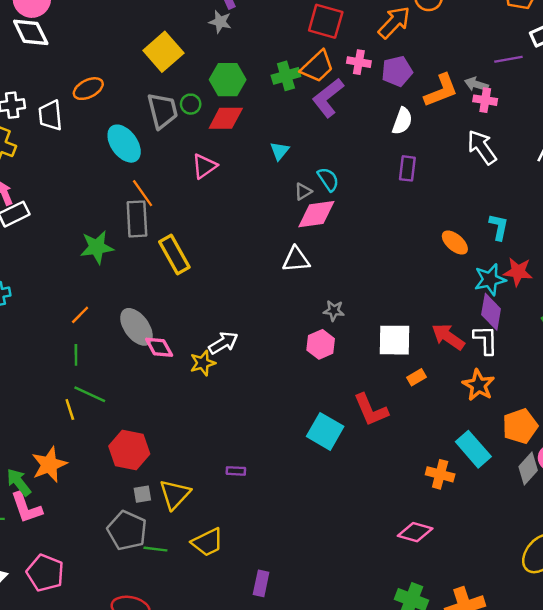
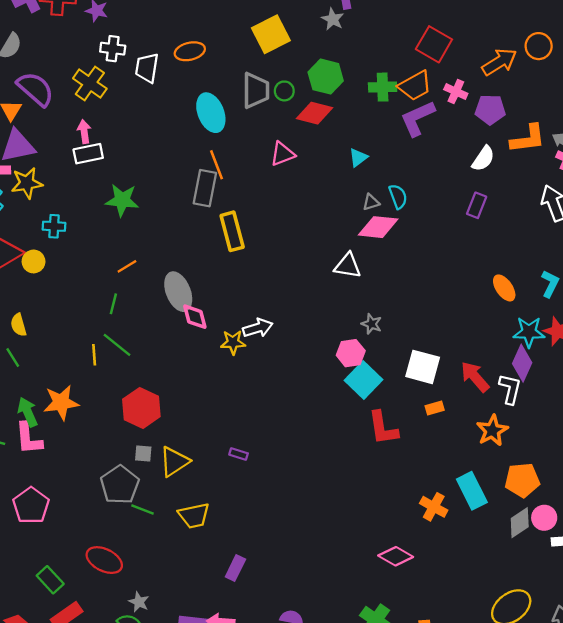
green star: (97, 247) -> (122, 200), moved
cyan square: (325, 431) -> (364, 380), moved

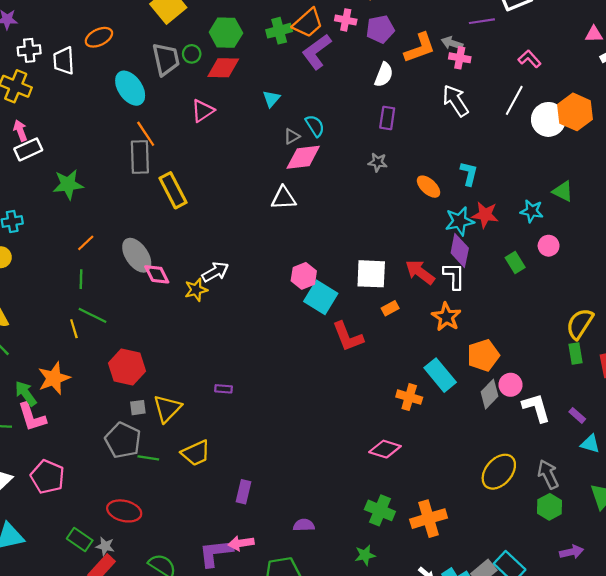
gray star: (372, 324) -> (378, 162), moved
gray star: (139, 602) -> (105, 546), moved

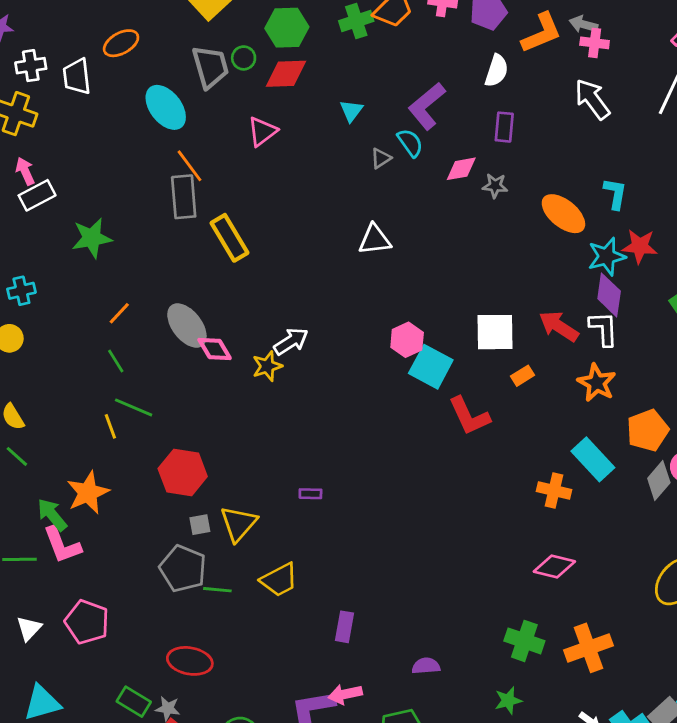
purple L-shape: (317, 52) -> (427, 106), moved
pink diamond: (303, 157) -> (461, 169), moved, size x0.7
orange ellipse: (429, 187) -> (563, 214), size x1.4
green line: (81, 279) -> (116, 361), turned -30
pink diamond: (385, 449) -> (554, 566), moved

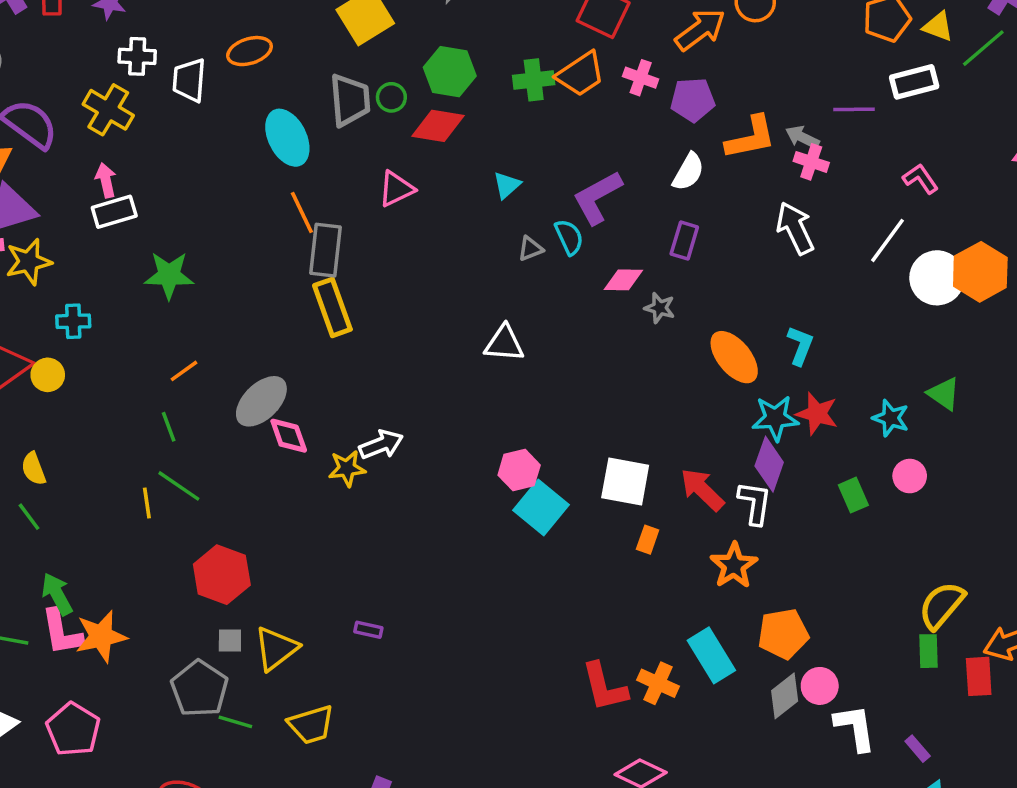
gray rectangle: (184, 197) -> (325, 250), moved
gray ellipse: (187, 325) -> (261, 401), turned 72
orange rectangle: (522, 376) -> (648, 540), turned -50
red L-shape: (469, 416) -> (604, 687), moved
orange star: (88, 493) -> (101, 636), moved

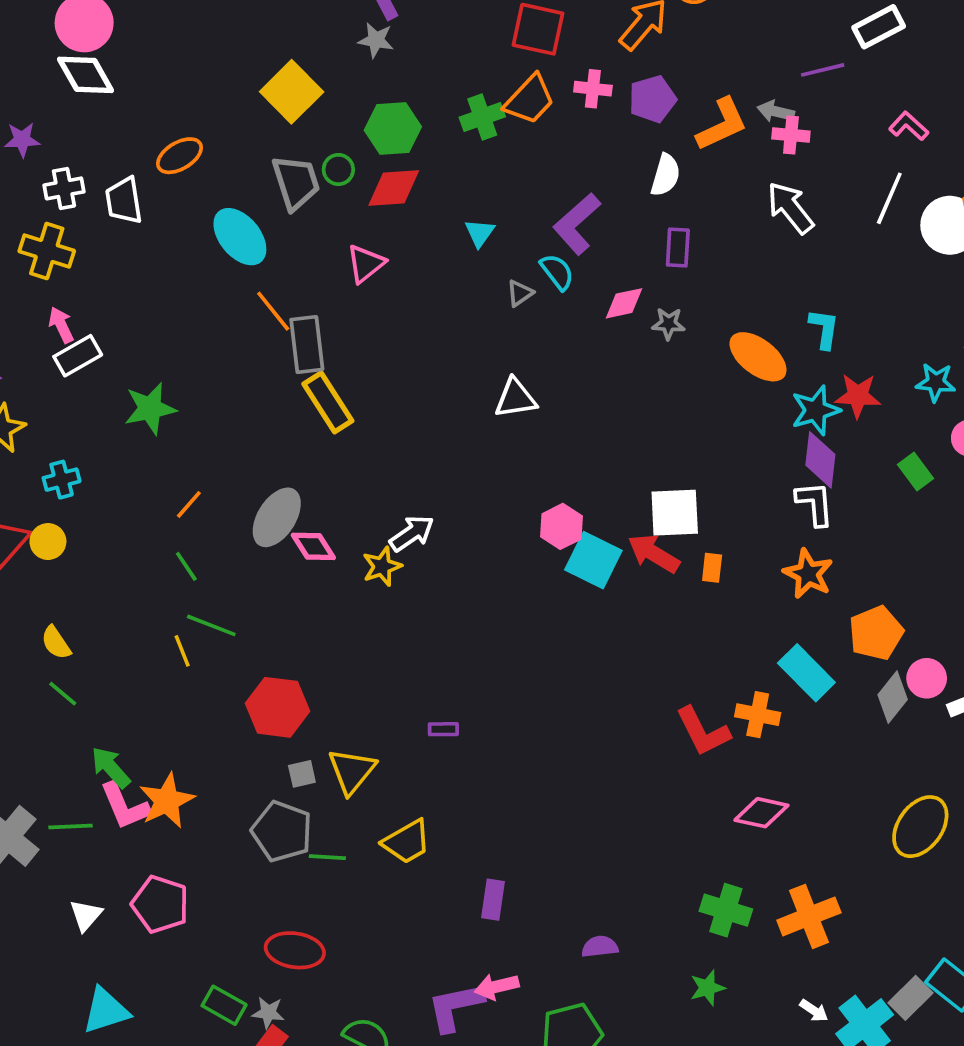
red arrow: (702, 490) -> (654, 553), moved

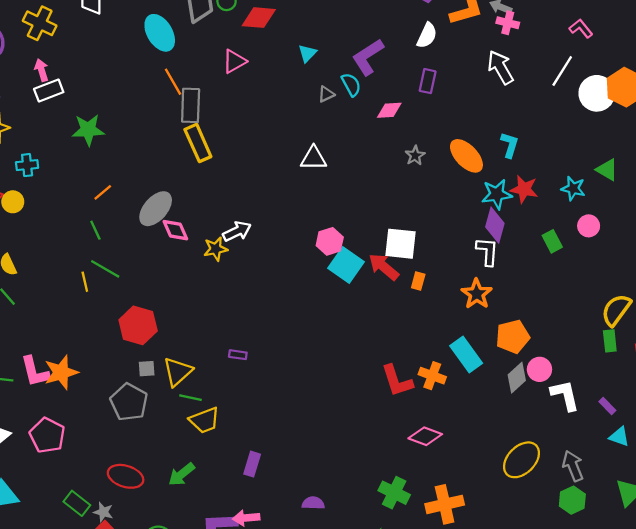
gray star: (668, 324) -> (415, 156), moved, turned 30
green arrow: (111, 767) -> (181, 474), moved, turned -96
green line: (327, 857) -> (191, 398), moved

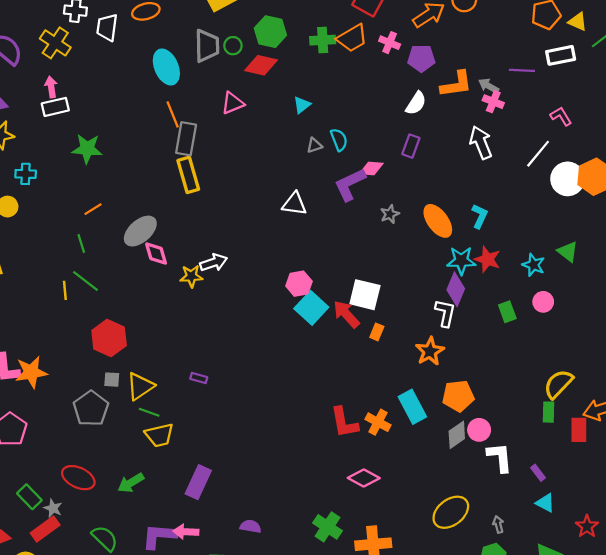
purple L-shape: (368, 57) -> (350, 184), moved
purple rectangle: (252, 464) -> (198, 482), size x1.4
gray arrow: (573, 466) -> (498, 524), size x0.6

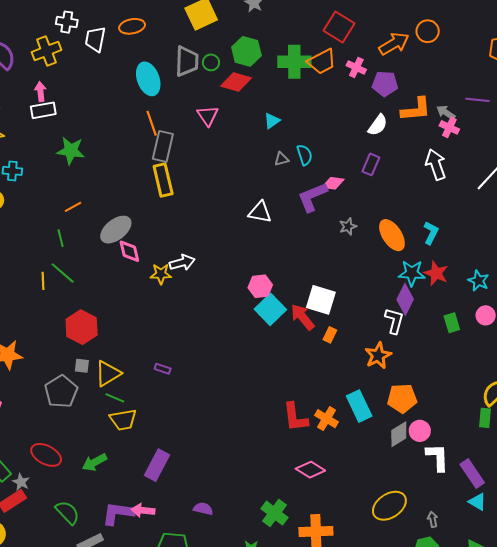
green cross: (323, 40) -> (294, 62), size x1.4
yellow cross: (55, 43) -> (47, 51), turned 32
pink triangle: (233, 103) -> (208, 116), turned -45
purple rectangle: (538, 473) -> (472, 473), size x1.8

